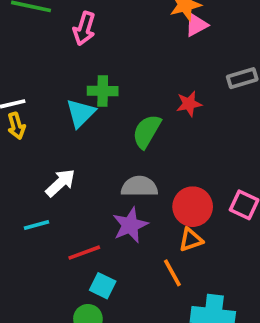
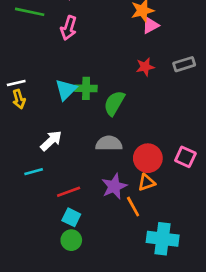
green cross: (103, 91) -> (86, 88), moved
red star: (189, 104) -> (145, 67), moved
purple star: (130, 225) -> (114, 186), moved
cyan square: (103, 286) -> (71, 217), moved

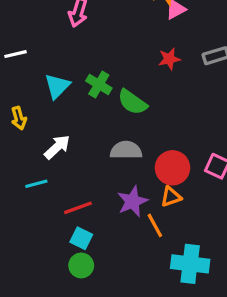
white line: (16, 83) -> (16, 54), moved
green cross: (86, 88) -> (99, 85), turned 30
cyan triangle: (66, 90) -> (57, 86), moved
yellow arrow: (19, 99) -> (19, 118), moved
green semicircle: (114, 103) -> (132, 102), turned -85

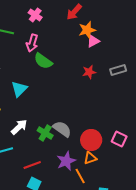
green cross: (99, 85) -> (45, 133), moved
green semicircle: (132, 102) -> (43, 61), moved
gray semicircle: (126, 150) -> (62, 129), turned 36

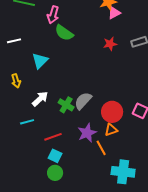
gray semicircle: (62, 129) -> (83, 101), turned -84

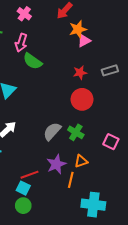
green cross: (66, 105) -> (76, 132), moved
red circle: (112, 112) -> (82, 99), moved
red line: (53, 137) -> (29, 175), moved
orange line: (101, 148) -> (71, 180), turned 42

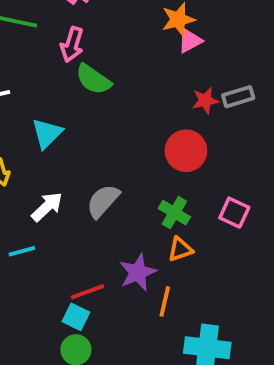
red star: (80, 73) -> (205, 101), moved
gray semicircle: (52, 131) -> (103, 201), moved
pink square: (111, 142) -> (234, 213), moved
orange triangle: (81, 161) -> (180, 249), moved

